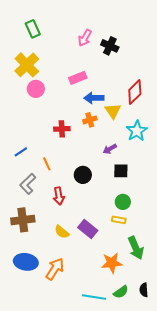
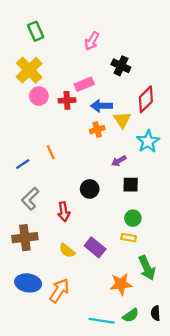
black cross: (110, 46) -> (121, 66), moved
red cross: (62, 129) -> (67, 100), moved
orange line: (47, 164) -> (51, 152), moved

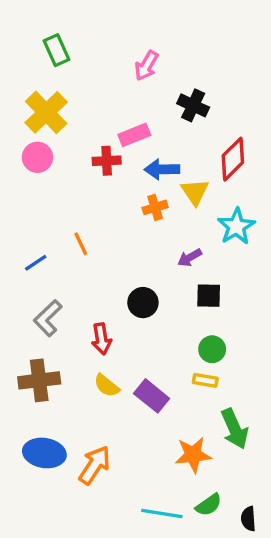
pink circle: (39, 96) -> (37, 157), moved
yellow semicircle: (67, 251) -> (107, 386), moved
black semicircle: (156, 313) -> (248, 519), moved

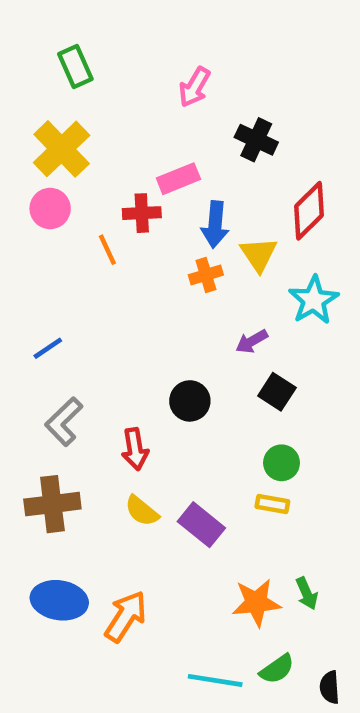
blue arrow: (162, 169) -> (215, 225), turned -84
orange line: (81, 244) -> (107, 250), moved
black square: (209, 296) -> (277, 392), turned 32
green arrow: (235, 429) -> (307, 593), moved, size x0.6

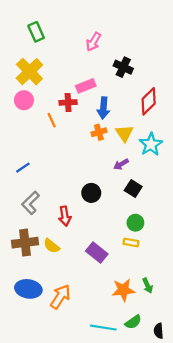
yellow triangle: (259, 254) -> (124, 133), moved
yellow semicircle: (142, 511) -> (52, 246), moved

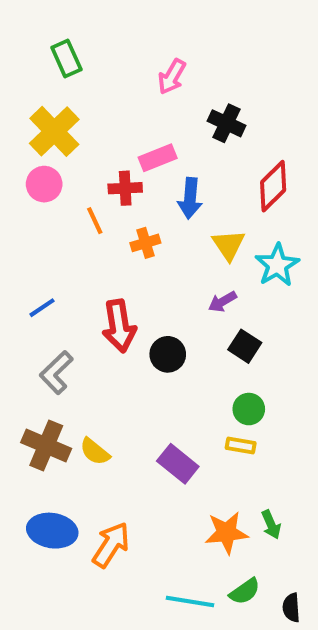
orange cross: (99, 132) -> (145, 243), moved
red arrow: (65, 216) -> (119, 326), moved, size x1.4
brown cross: (25, 243) -> (46, 446), turned 30

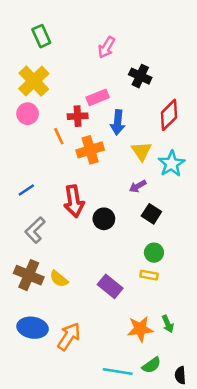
orange cross: (145, 243) -> (90, 150), size x1.5

